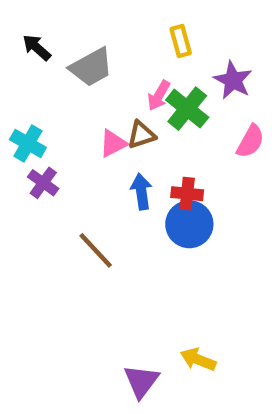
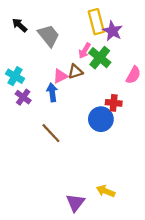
yellow rectangle: (181, 41) -> (96, 22), size x1.5
gray trapezoid: (91, 67) -> (49, 36), turned -100
purple star: (233, 80) -> (112, 31), moved
blue arrow: (141, 191) -> (52, 92), moved
red cross: (187, 194) -> (114, 103), moved

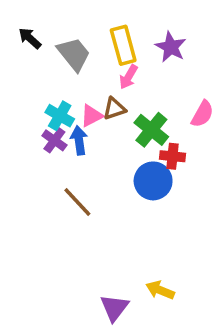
yellow rectangle: (96, 22) -> (123, 45), moved
green cross: (100, 58) -> (151, 130), moved
cyan cross: (15, 76) -> (60, 116), moved
purple cross: (23, 97) -> (54, 140), moved

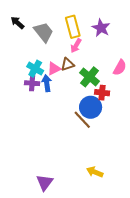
purple cross: (54, 140) -> (32, 83), turned -32
brown line: (77, 202) -> (82, 120), moved
purple triangle: (114, 308) -> (45, 182), moved

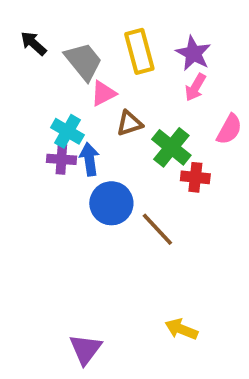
pink arrow: (76, 46) -> (195, 87), moved
pink triangle: (54, 69) -> (103, 93), moved
blue circle: (91, 107) -> (111, 203), moved

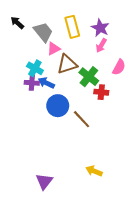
brown triangle: (129, 123) -> (67, 64), size x1.5
blue arrow: (89, 159) -> (46, 83), turned -56

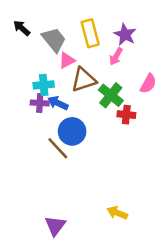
pink arrow: (101, 45) -> (116, 56), moved
cyan cross: (35, 68) -> (44, 85), turned -35
brown line: (82, 119) -> (58, 148), moved

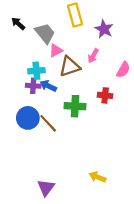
yellow rectangle: (90, 33) -> (75, 15), moved
pink arrow: (116, 56) -> (93, 56), moved
green cross: (111, 95) -> (75, 106), moved, turned -36
blue circle: (72, 131) -> (28, 118), moved

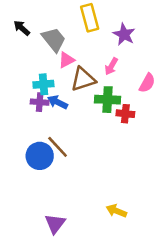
green cross: (75, 106) -> (107, 100), moved
blue circle: (28, 118) -> (40, 156), moved

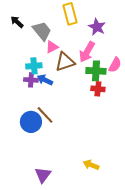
pink arrow: (111, 66) -> (87, 52), size x1.5
green cross: (107, 100) -> (96, 71), moved

